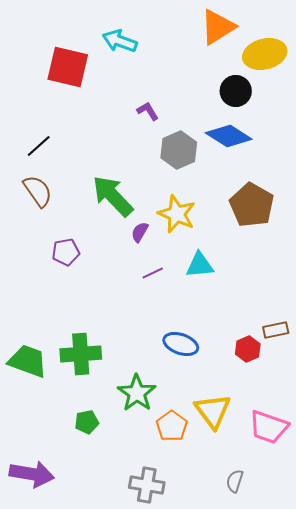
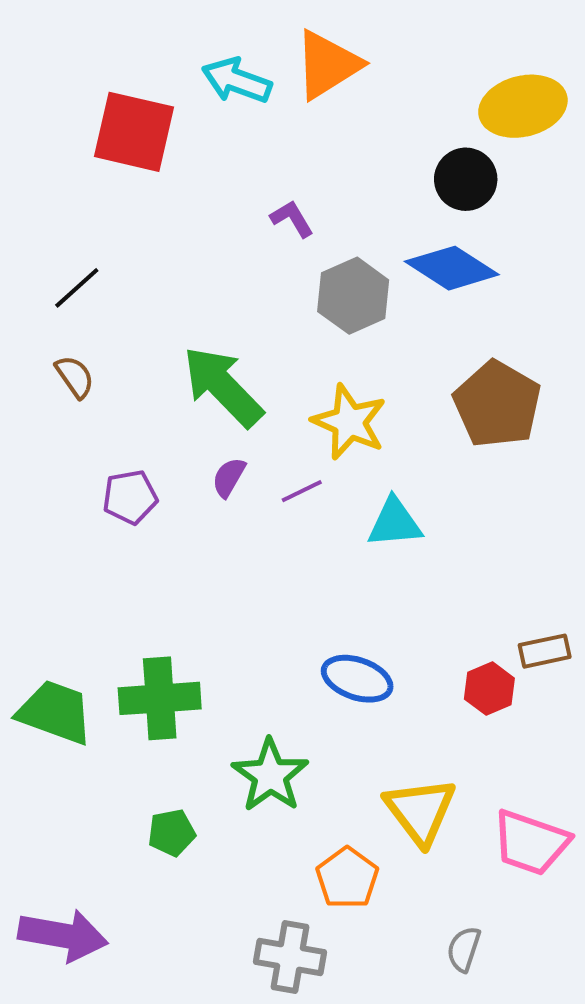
orange triangle: (218, 27) -> (328, 65), moved
brown semicircle: (38, 191) -> (75, 377), size x0.7
purple semicircle: (140, 232) -> (229, 477), moved
purple line: (153, 273) -> (302, 491), moved
orange pentagon: (172, 426) -> (347, 878), moved

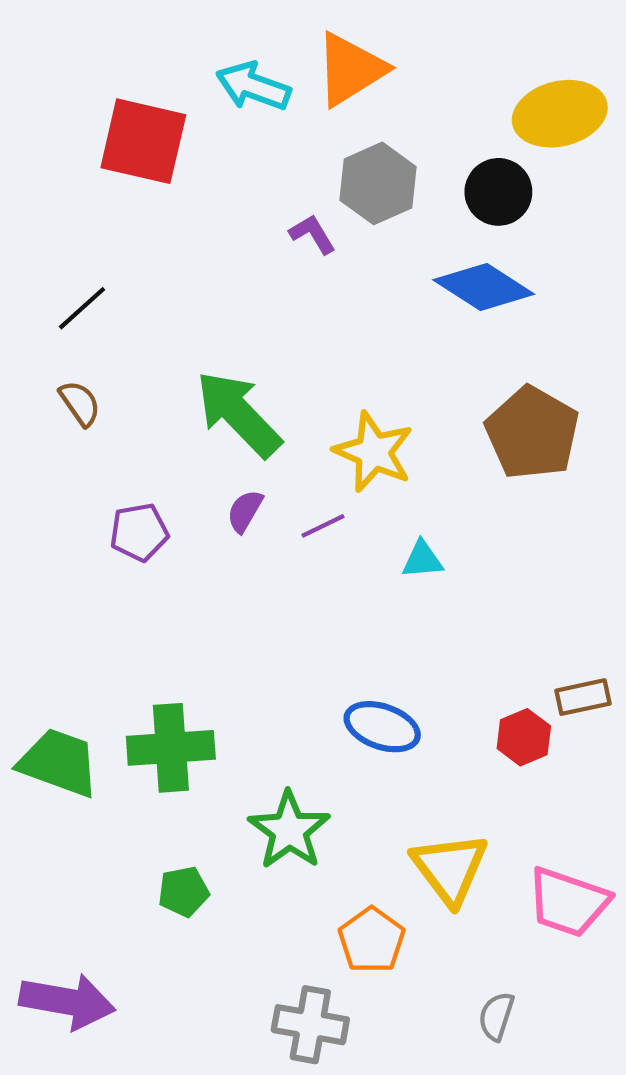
gray hexagon: (353, 296) -> (378, 183), moved
cyan triangle: (395, 523) -> (422, 560), size x0.7

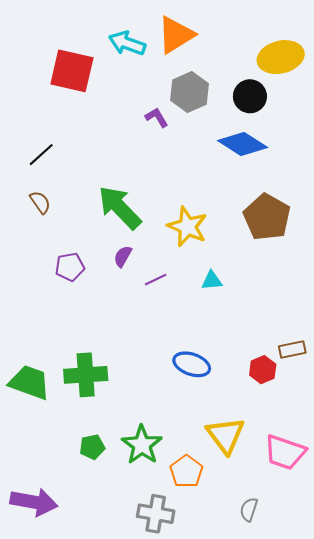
purple line: (323, 526) -> (156, 280), moved
green star: (289, 830) -> (142, 445), moved

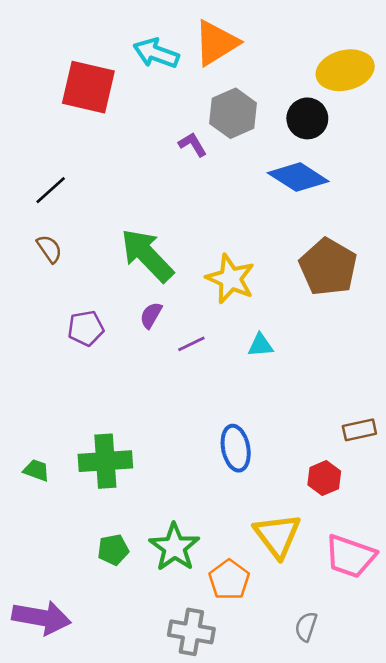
blue ellipse: (192, 364) -> (236, 448), turned 60
red hexagon: (263, 370) -> (324, 478), moved
green trapezoid: (30, 382) -> (36, 470), size x0.5

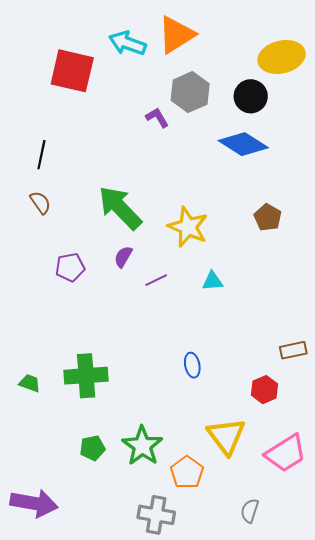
black line: (51, 190) -> (41, 155), turned -36
brown pentagon: (328, 267) -> (268, 217), size x0.6
blue ellipse: (236, 448) -> (192, 365), size x0.7
pink trapezoid: (350, 556) -> (286, 453), turned -51

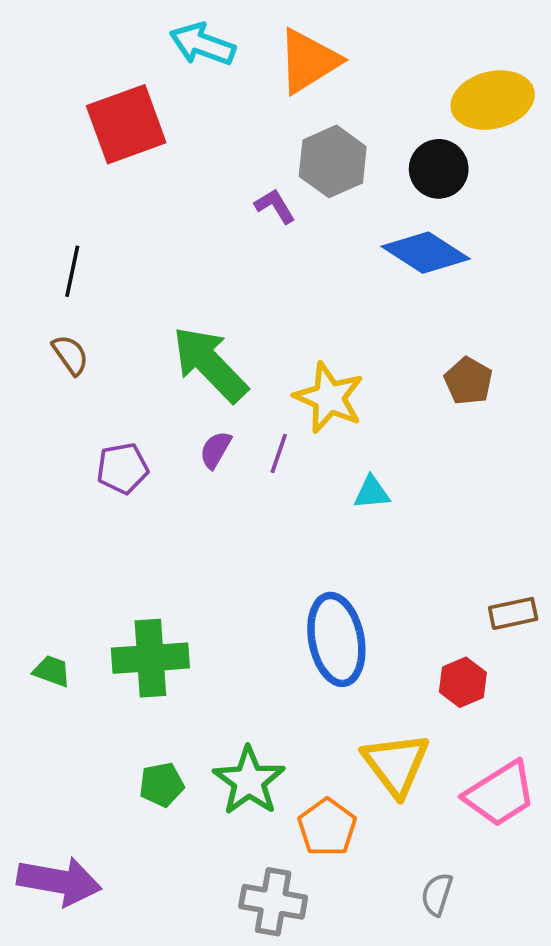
cyan arrow: (127, 43) -> (202, 44), moved
red square: (72, 71) -> (126, 124), turned -33
purple line: (156, 280) -> (279, 453), moved, turned -45
blue ellipse: (192, 365) -> (336, 639), size x2.0

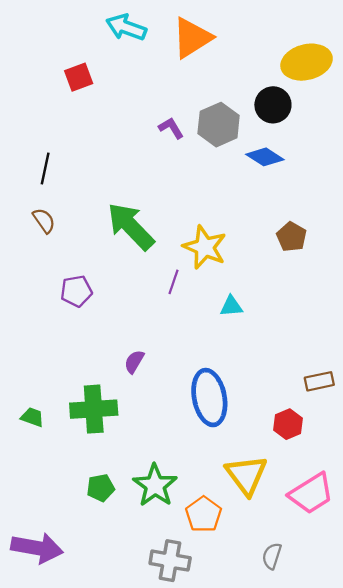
red square: (126, 124) -> (79, 77), size x0.6
gray hexagon: (333, 161) -> (219, 125), moved
blue diamond: (426, 253) -> (265, 157), size x0.7
purple semicircle: (215, 450) -> (134, 362), moved

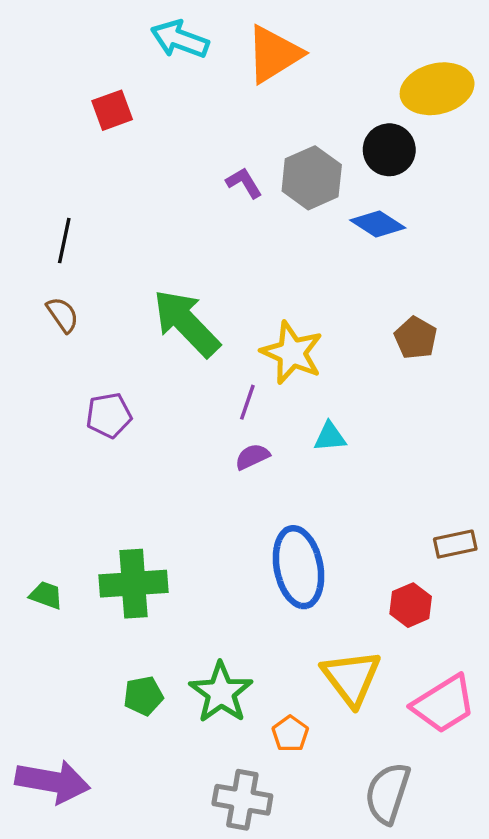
purple semicircle: (134, 362) -> (252, 457), moved, turned 35
orange pentagon: (204, 514) -> (290, 734), size x0.7
gray semicircle: (272, 556) -> (388, 793), size x1.6

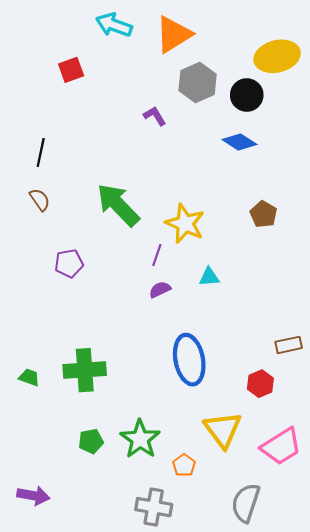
gray hexagon: (312, 178) -> (198, 82), moved
purple arrow: (53, 782) -> (33, 496), size x0.7

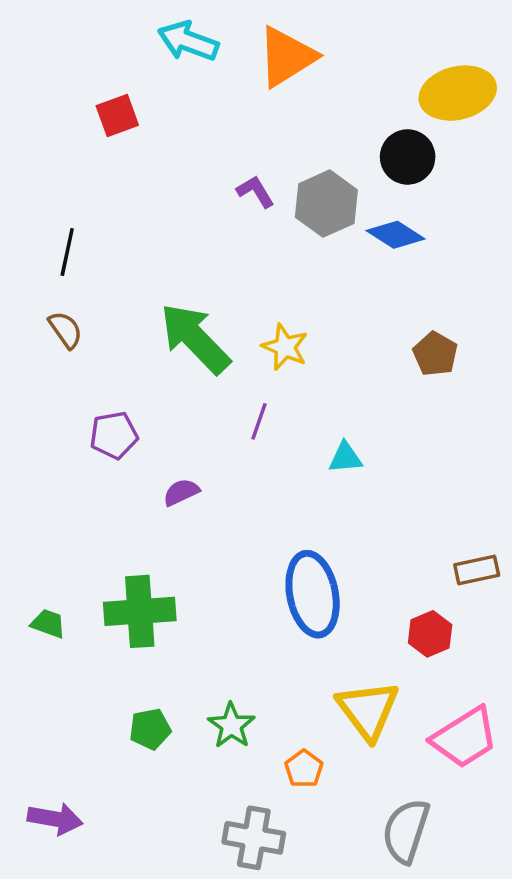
gray hexagon: (198, 82) -> (326, 204), moved
yellow star: (185, 224) -> (285, 347), moved, size x0.7
purple semicircle: (160, 290) -> (181, 492), moved
green star: (140, 439) -> (231, 726), size x0.7

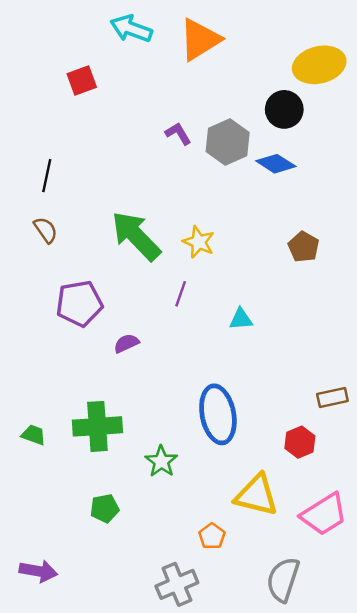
purple pentagon: (114, 435) -> (79, 303), size x1.4
yellow triangle: (368, 710) -> (257, 495), turned -39
green star: (231, 726) -> (161, 461), moved
gray cross: (254, 838) -> (177, 584), turned -33

